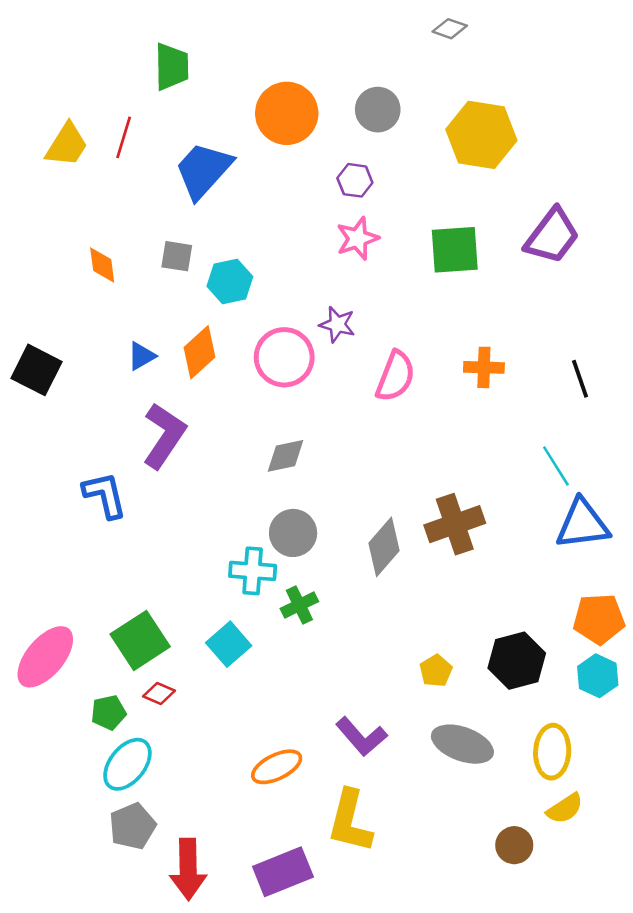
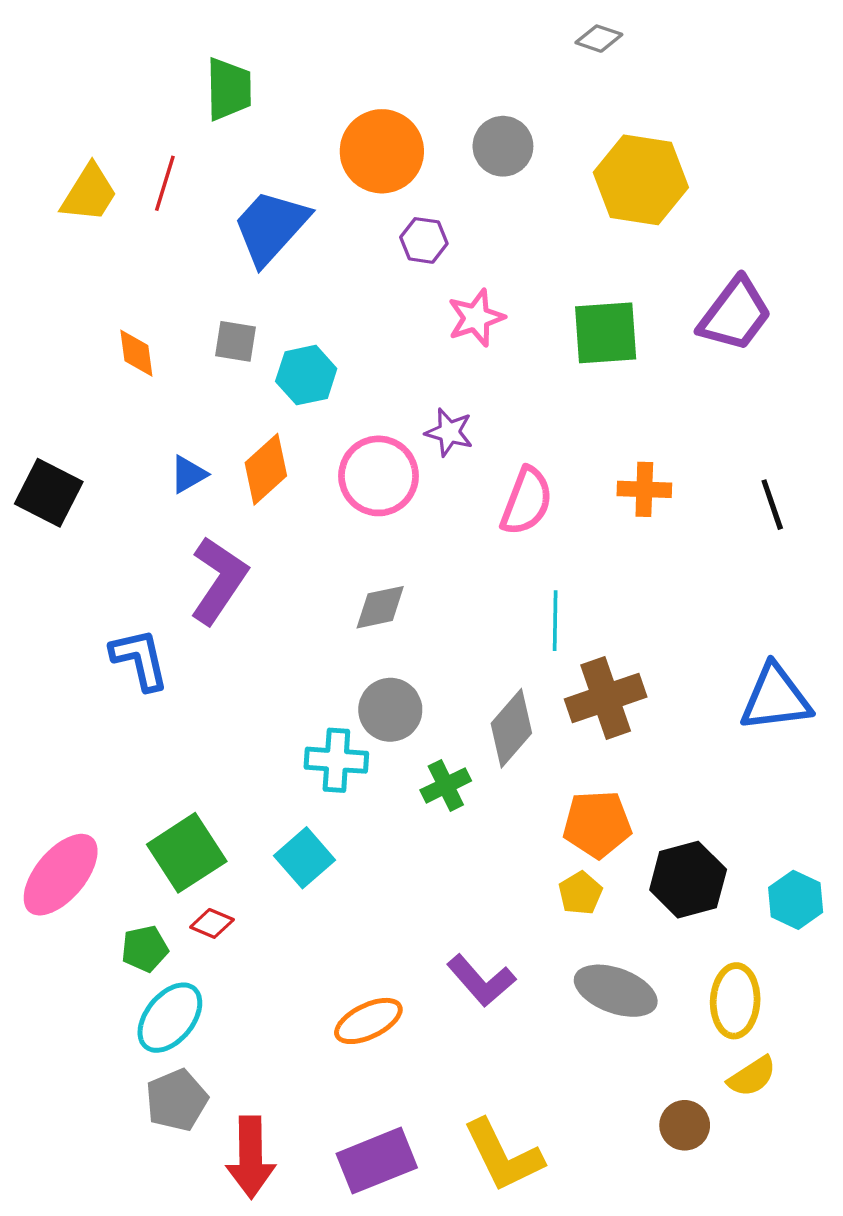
purple hexagon: (355, 180) -> (424, 240), moved
cyan line: (556, 466) -> (555, 621), moved, turned 33
green cross: (299, 605) -> (446, 785), moved
orange pentagon: (599, 619) -> (597, 824), moved
yellow L-shape: (350, 821) -> (503, 1156), moved, turned -40

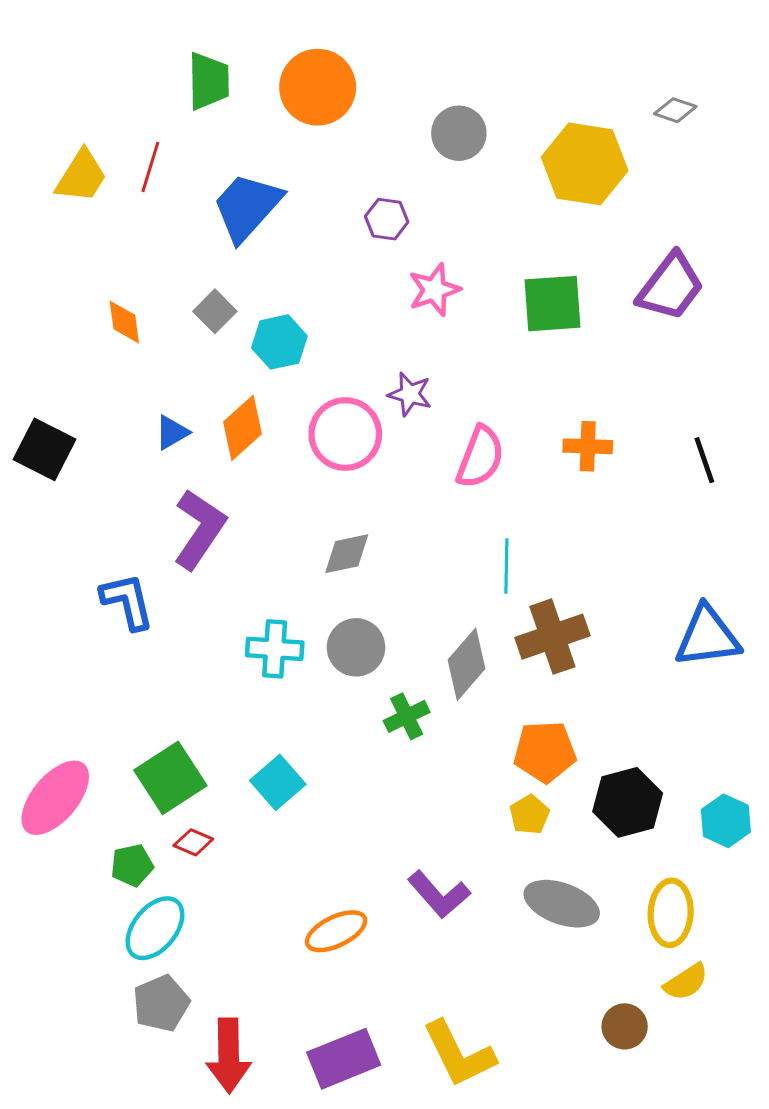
gray diamond: (599, 39) -> (675, 110), moved
orange circle: (382, 151) -> (318, 87), moved
gray square: (236, 341) -> (215, 311), turned 36
cyan cross: (336, 760) -> (275, 649), moved

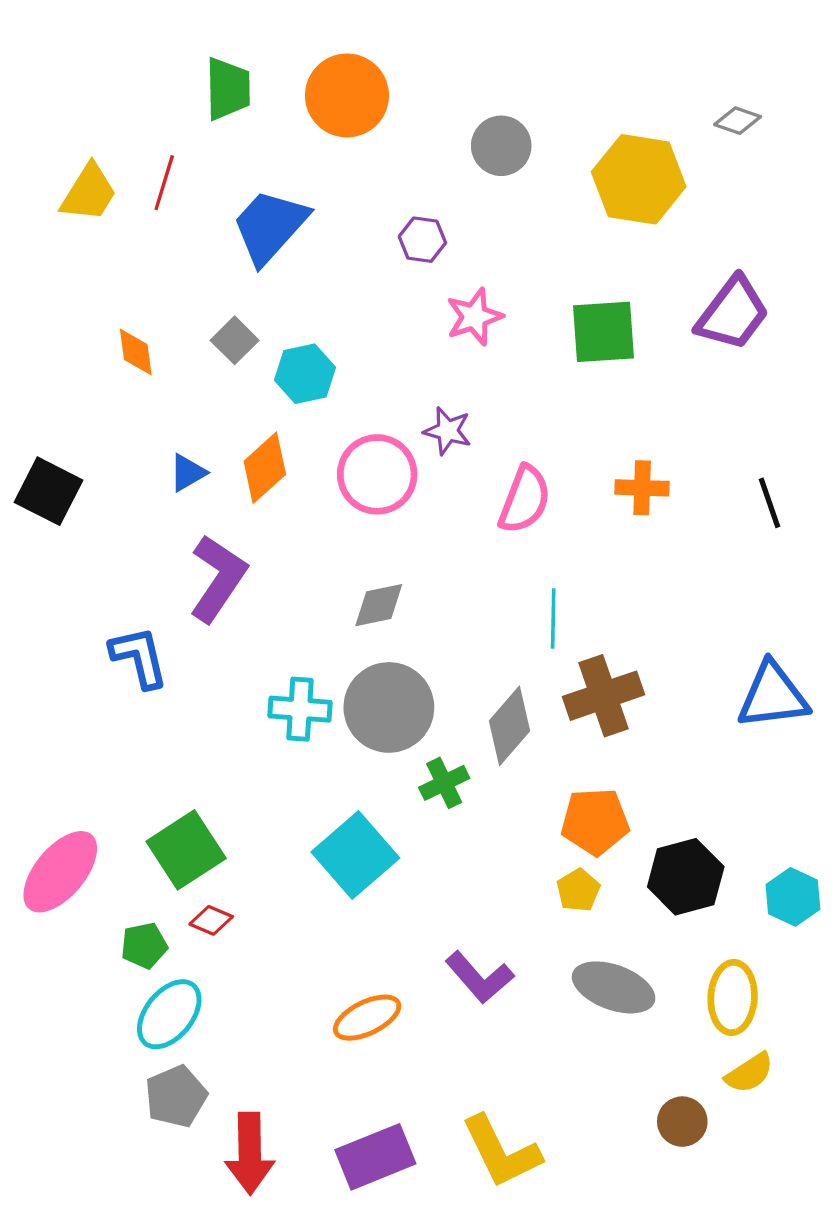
gray circle: (356, 647) -> (389, 707), size x1.4
cyan square: (278, 782) -> (355, 855), moved, size x1.4

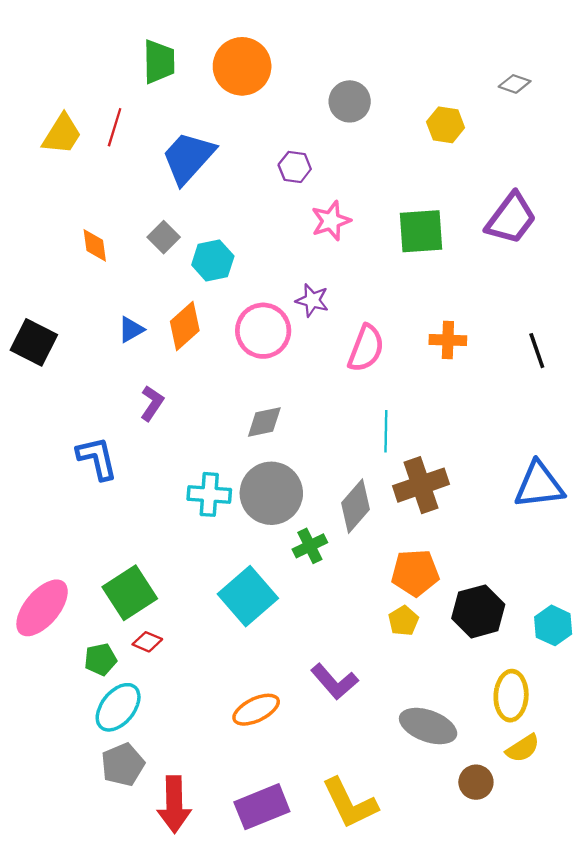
yellow hexagon: (639, 179) -> (446, 125), size x0.6
purple L-shape: (218, 578) -> (152, 403), size x0.6
gray ellipse: (614, 987) -> (428, 726), moved

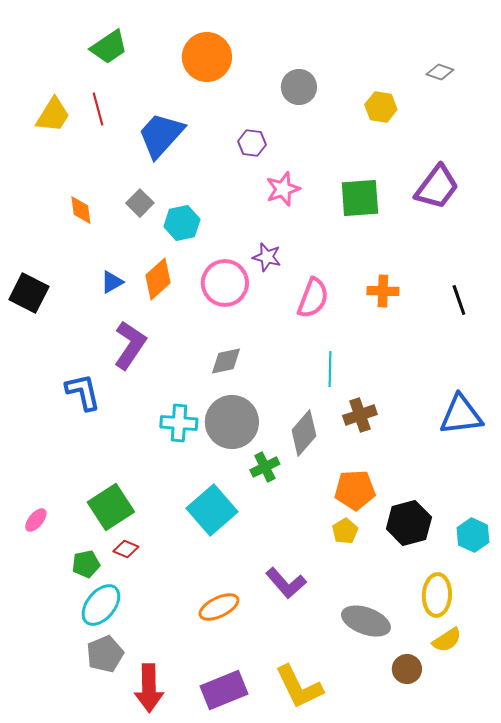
green trapezoid: (159, 62) -> (109, 47), moved, turned 57
red line: (115, 127) -> (98, 109), turned -32
purple L-shape: (152, 403) -> (130, 345), size x1.6
brown cross: (421, 485) -> (360, 415), size x0.7
pink ellipse: (42, 608) -> (36, 520), size x0.5

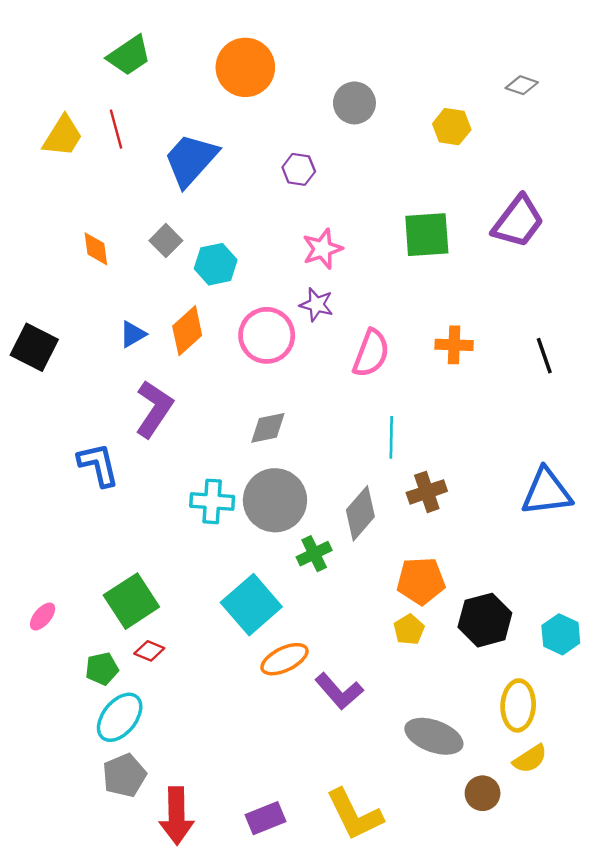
pink star: (283, 189) -> (322, 249), moved
orange ellipse: (219, 607) -> (284, 659), moved
purple rectangle: (224, 690) -> (265, 818), size x0.7

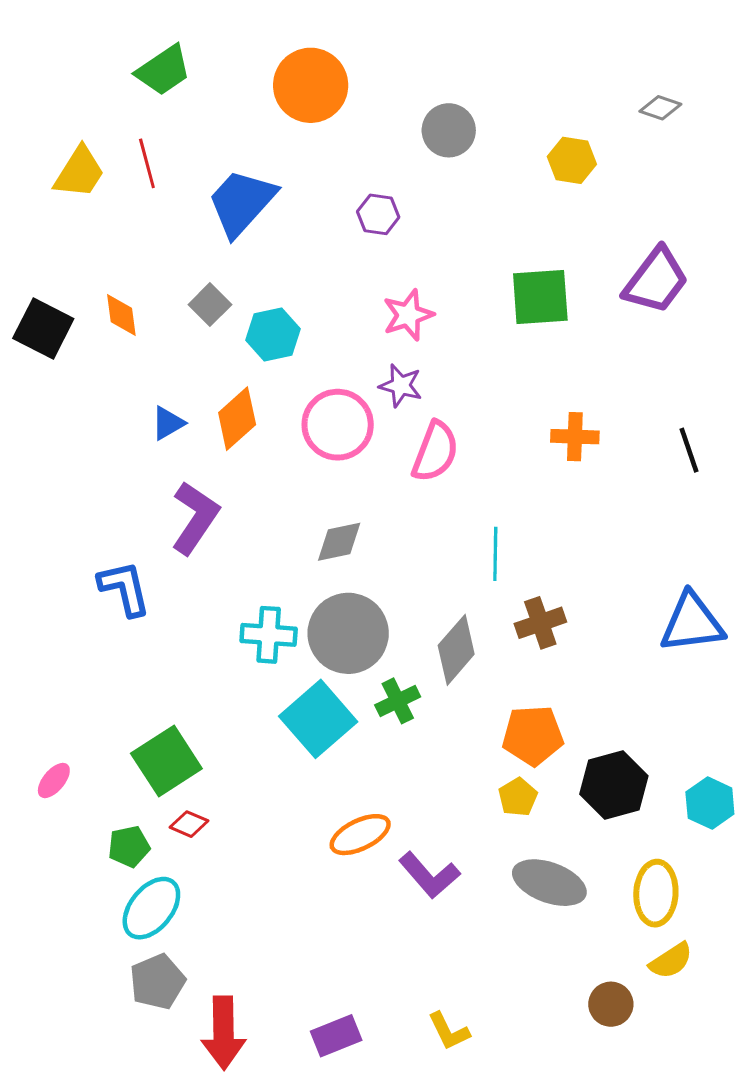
black square: (34, 347) -> (43, 329), moved
pink semicircle: (371, 353) -> (435, 452), moved
cyan square: (251, 605) -> (318, 719), moved
gray ellipse: (434, 736) -> (549, 883), moved
yellow L-shape: (354, 815) -> (449, 1031), size x0.6

